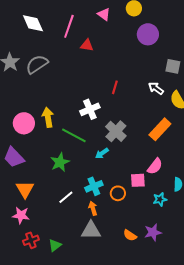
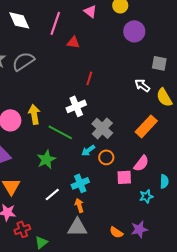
red line: (115, 87) -> (89, 78), moved
orange circle: (118, 193) -> (106, 157), moved
red cross: (31, 240) -> (22, 229), moved

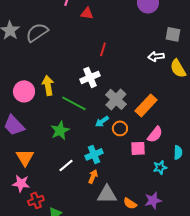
white arrow: (142, 85) -> (156, 56), turned -42
orange rectangle: (146, 126) -> (146, 105), moved
orange arrow: (79, 205) -> (93, 176), turned 40
gray triangle: (77, 227) -> (107, 194), moved

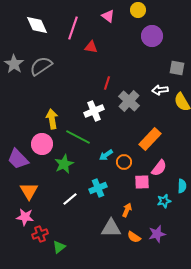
pink circle: (24, 91) -> (42, 144), moved
gray cross: (116, 99) -> (129, 101), moved
orange arrow: (93, 176) -> (127, 210), moved

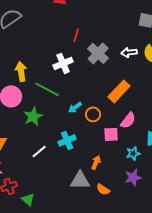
white arrow: (160, 90) -> (129, 52), moved
purple star: (157, 234) -> (133, 177), moved
green triangle: (59, 247) -> (28, 199), turned -40

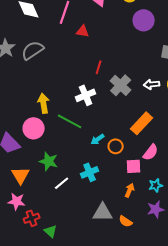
green star: (33, 116) -> (49, 161), moved, turned -30
orange arrow: (96, 162) -> (130, 190), moved

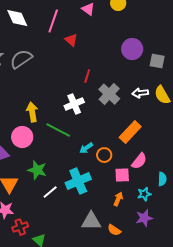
purple circle: (144, 20) -> (132, 49), moved
red triangle: (83, 31) -> (71, 40), turned 32
cyan cross: (90, 172) -> (78, 181), size x1.4

